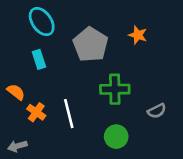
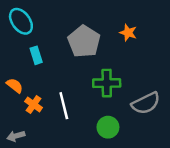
cyan ellipse: (42, 22) -> (21, 21), moved
gray semicircle: (157, 111) -> (146, 103), size x1.6

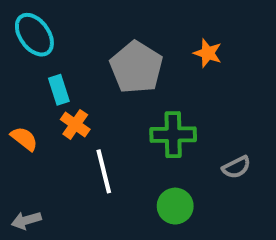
gray semicircle: (146, 103) -> (236, 167), size x0.6
orange cross: (34, 104) -> (75, 124), moved

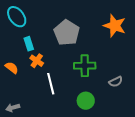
orange star: (208, 53) -> (115, 26), moved, size x1.6

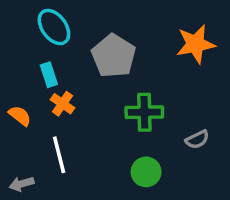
cyan ellipse: (17, 17) -> (54, 27), moved
orange star: (115, 26) -> (195, 44), turned -30
white line: (51, 84) -> (59, 155), moved

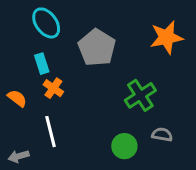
green cross: (144, 112) -> (140, 95), moved, turned -32
gray semicircle: (197, 140) -> (162, 135), moved, turned -144

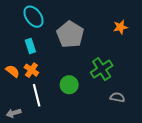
orange star: (166, 37) -> (120, 27), size x0.6
orange cross: (53, 88) -> (31, 70), moved
green circle: (124, 146) -> (69, 85), moved

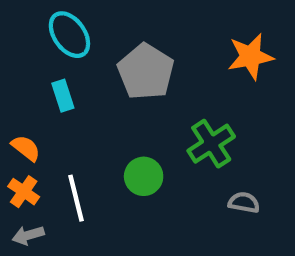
orange star: (120, 27) -> (250, 56), size x1.5
orange cross: (31, 70) -> (24, 192), moved

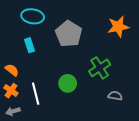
cyan ellipse: (69, 35) -> (33, 16), turned -45

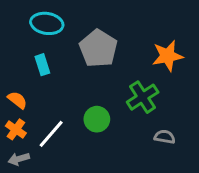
orange star: (118, 27) -> (168, 56), moved
white line: (36, 94) -> (51, 134), turned 55

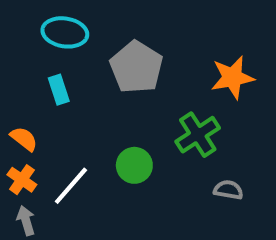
gray arrow: (19, 159) -> (26, 221), turned 90

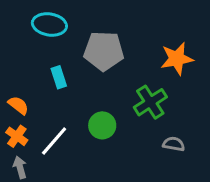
gray pentagon: (136, 67) -> (104, 51), turned -30
cyan rectangle: (59, 90) -> (59, 77), moved

